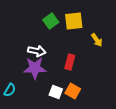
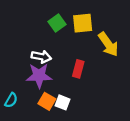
yellow arrow: (97, 40) -> (108, 44), size x1.6
orange square: (73, 91) -> (47, 101), moved

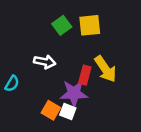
yellow arrow: (108, 44) -> (105, 69), moved
purple star: (39, 76) -> (74, 93), moved
cyan semicircle: (11, 100) -> (12, 84), moved

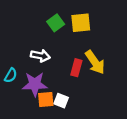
purple star: (74, 93) -> (35, 84), moved
orange square: (51, 110) -> (46, 99), turned -35

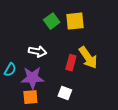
orange square: (46, 99) -> (30, 97), moved
white square: (61, 101) -> (65, 93), moved

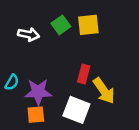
white arrow: (38, 51) -> (29, 34), moved
yellow arrow: (88, 58) -> (104, 91), moved
white square: (65, 93) -> (76, 110), size x1.6

